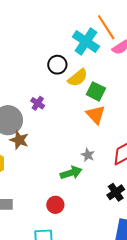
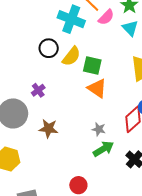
purple cross: (38, 103) -> (38, 90), turned 32
brown star: (19, 140) -> (48, 129), moved
green arrow: (71, 173) -> (103, 149), moved

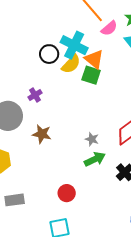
cyan cross: (71, 19) -> (74, 45), moved
orange triangle: (97, 88) -> (94, 59), moved

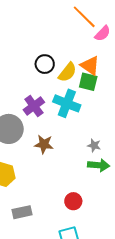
cyan cross: (74, 45) -> (67, 103), moved
purple cross: (35, 95) -> (34, 106), size x1.5
green arrow: (95, 159) -> (99, 165), turned 35

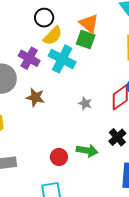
yellow semicircle: (67, 72) -> (53, 36), moved
purple cross: (34, 106) -> (29, 58), turned -30
green arrow: (99, 165) -> (87, 151), moved

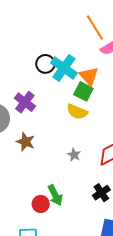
yellow semicircle: (53, 36) -> (77, 112), moved, turned 60
cyan cross: (62, 59) -> (64, 68), moved
green arrow: (87, 151) -> (55, 195), moved, turned 45

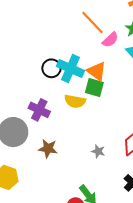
yellow semicircle: (77, 112) -> (75, 101), moved

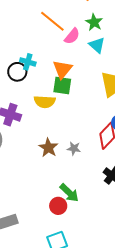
cyan cross: (71, 68) -> (28, 62), moved, size x0.6
orange triangle: (97, 71) -> (62, 69), turned 40
brown star: (48, 149) -> (48, 148), moved, turned 30

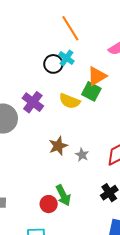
orange line: (52, 21) -> (70, 28), moved

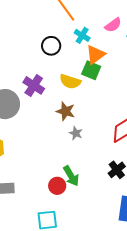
cyan cross: (66, 58) -> (82, 35), moved
brown star: (58, 146) -> (66, 111), moved, turned -30
gray star: (82, 155) -> (76, 133), moved

